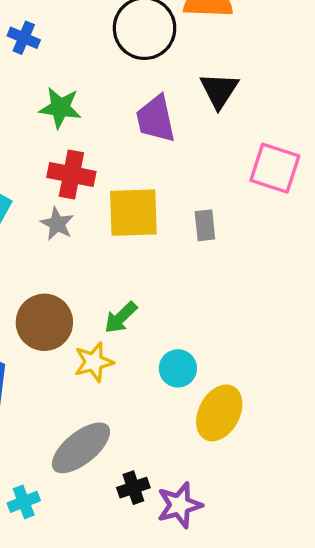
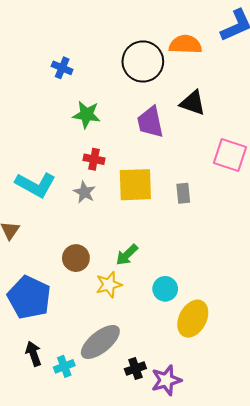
black triangle: (219, 90) -> (193, 103), turned -44
red cross: (71, 174) -> (94, 159), size x0.7
brown circle: (44, 322) -> (76, 258), size x0.7
cyan cross: (24, 502) -> (64, 366), moved

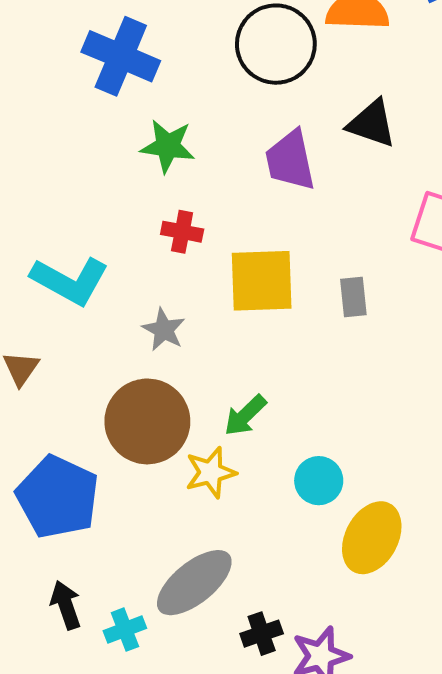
blue cross: (62, 68) -> (121, 56), size x1.8
gray star: (84, 192) -> (164, 330), moved
brown circle: (76, 258) -> (147, 421), size x1.6

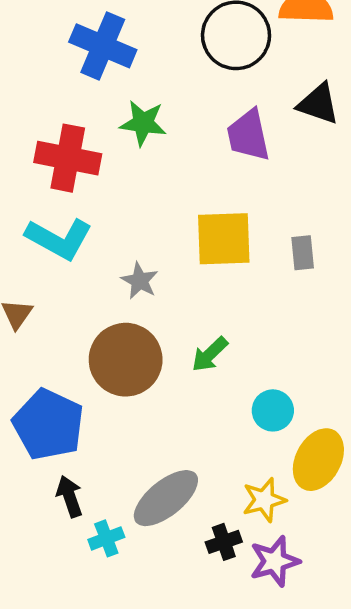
red cross: (182, 232) -> (68, 158), moved, size x1.8
yellow star: (211, 472) -> (264, 500), moved
black arrow: (66, 605) -> (70, 496), moved

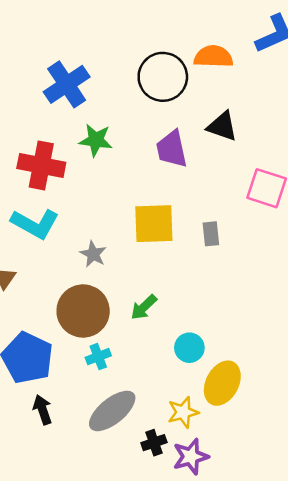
blue cross: (103, 46) -> (67, 84), turned 33
cyan cross: (106, 538) -> (98, 357), moved

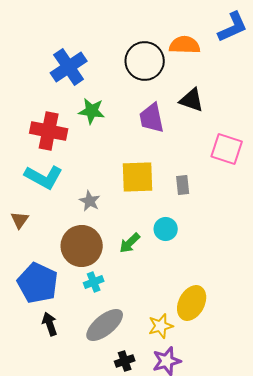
cyan circle: (189, 348) -> (166, 229), moved
black cross: (154, 443) -> (125, 361), moved

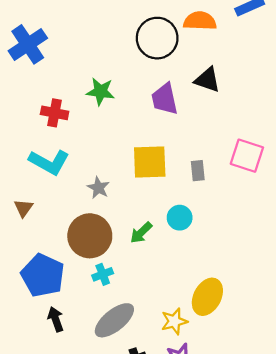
blue cross: (69, 67) -> (28, 44), moved
red cross: (49, 131) -> (55, 113), size x0.7
pink square: (227, 149) -> (247, 156), moved

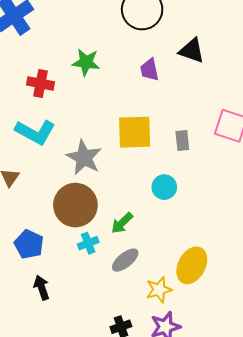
purple trapezoid: (165, 99) -> (149, 70), size x0.7
gray star: (98, 188) -> (84, 157), size x1.6
green arrow: (141, 233) -> (122, 223), moved
blue pentagon: (43, 275) -> (29, 244), size x0.7
gray ellipse: (114, 320) -> (125, 260), moved, size x0.7

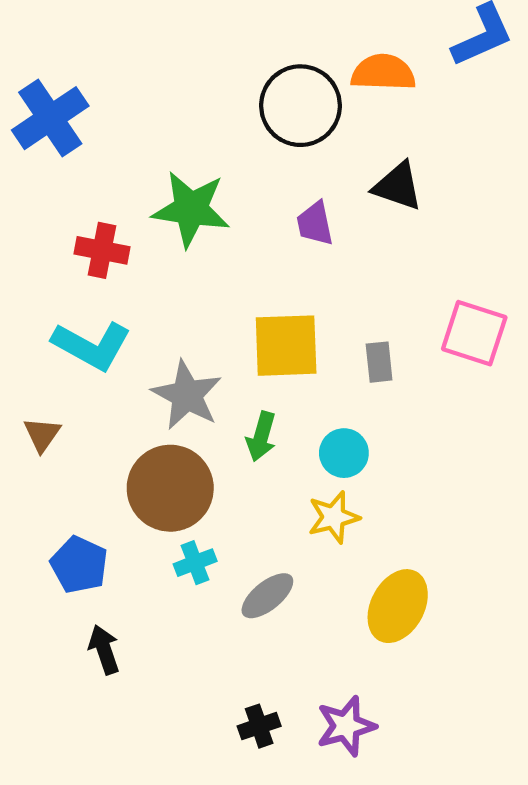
green star: (86, 62) -> (191, 209), size x1.4
green arrow: (122, 223) -> (261, 437), moved, turned -30
yellow star: (159, 290) -> (334, 517), moved

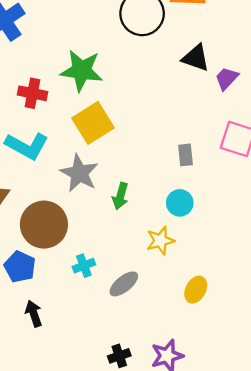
purple trapezoid: (315, 224) -> (227, 78), moved, turned 55
yellow square: (286, 346) -> (93, 123), moved, turned -30
cyan circle: (344, 453) -> (180, 203), moved
brown circle: (170, 488) -> (44, 225), moved
yellow ellipse: (398, 606) -> (196, 290), size x0.7

